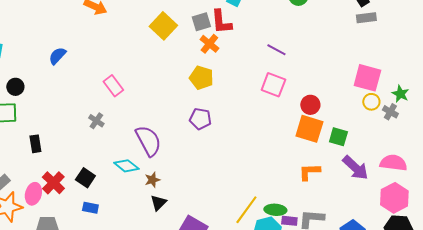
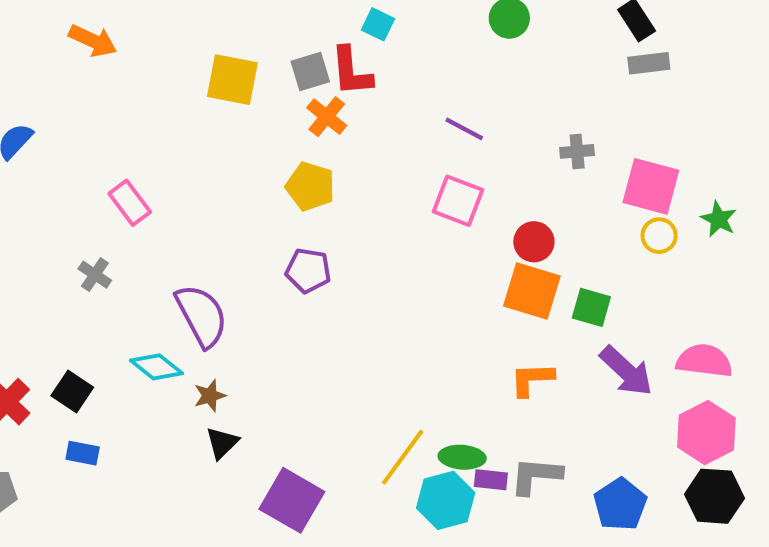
yellow square: (163, 26) -> (232, 80), turned -32
gray cross: (390, 112) -> (577, 151), moved, turned -35

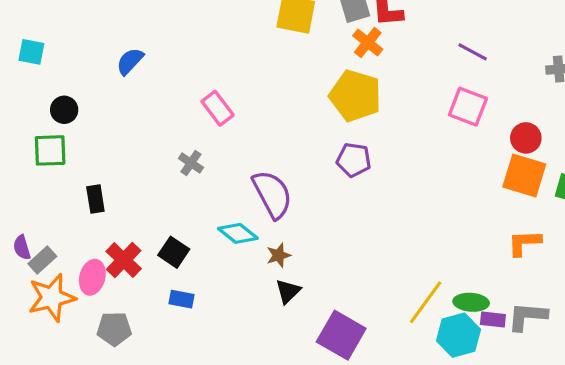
yellow pentagon: (310, 186) -> (355, 96), size x1.4

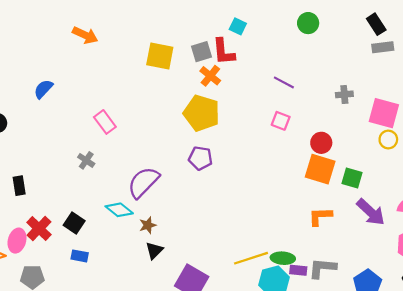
pink square: (468, 107) -> (281, 121), size x0.7
purple semicircle: (272, 194) -> (143, 182), turned -108
yellow line: (426, 302) -> (251, 258), turned 36

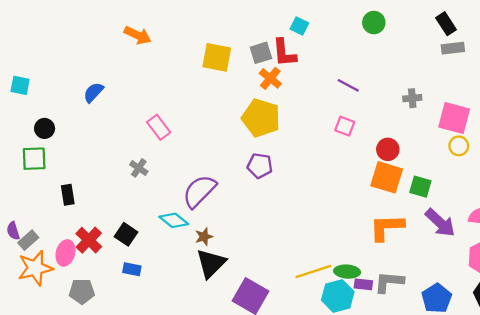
orange L-shape: (320, 216) -> (387, 227), size x1.4
black triangle: (154, 250) -> (211, 263), size x1.6

